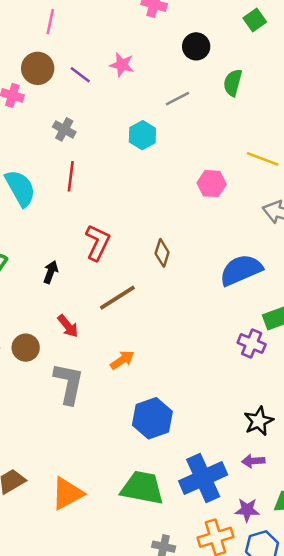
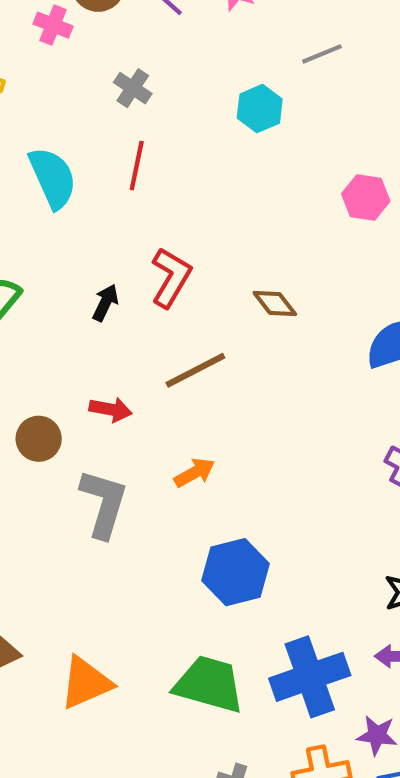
brown diamond: (162, 253) -> (275, 304), turned -60
black arrow: (51, 272) -> (105, 303), moved
red arrow: (68, 326) -> (111, 409), turned -45

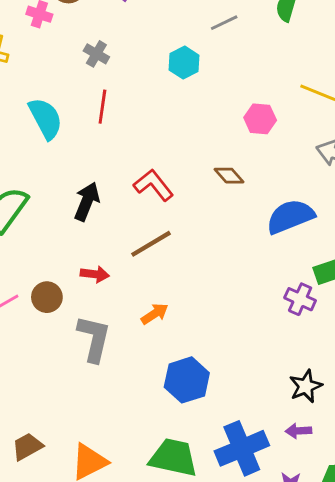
red L-shape: (171, 277) -> (153, 185), moved, turned -66
black arrow: (105, 303) -> (87, 201), size x1.5
brown diamond: (275, 304) -> (229, 176), moved

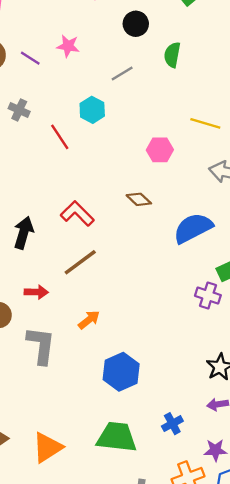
red line: (102, 107) -> (60, 137), moved, turned -36
blue cross: (242, 448) -> (172, 424), size x0.5

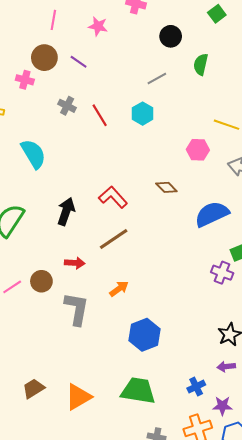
pink star: (68, 46) -> (98, 26), moved
cyan hexagon: (92, 110) -> (143, 114), moved
red line: (60, 137) -> (100, 115), moved
pink hexagon: (160, 150) -> (198, 150), moved
blue cross: (172, 424) -> (196, 387), moved

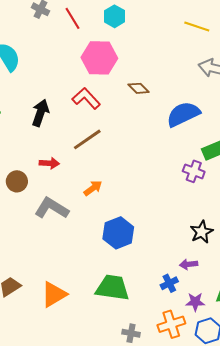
pink hexagon: (198, 150) -> (99, 58), moved, size x1.6
gray L-shape: (77, 309) -> (52, 208), turned -68
purple arrow: (226, 367) -> (189, 264), moved

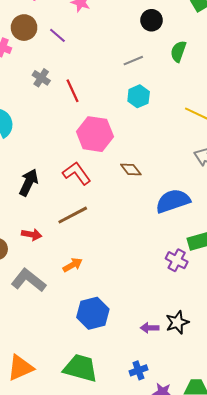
cyan hexagon: (114, 16) -> (139, 96), moved
purple arrow: (189, 264) -> (150, 328), moved

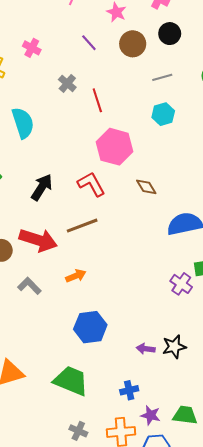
black circle: (152, 20) -> (170, 34), moved
brown circle: (24, 28) -> (133, 44), moved
red arrow: (32, 234) -> (38, 240), size x1.8
gray L-shape: (28, 280) -> (29, 286), size x0.7

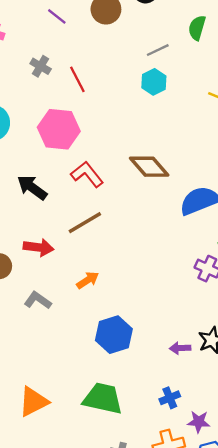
gray line: (162, 77) -> (158, 50), moved
pink hexagon: (115, 147) -> (59, 129), moved
black arrow: (42, 187) -> (32, 188), turned -76
brown diamond: (146, 187) -> (149, 167), size x1.6
red arrow: (38, 240) -> (39, 247), size x0.7

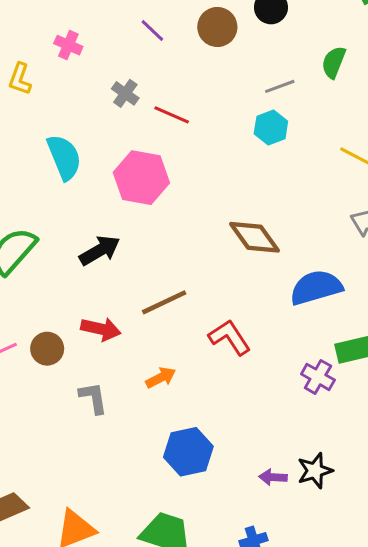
red line: (77, 79) -> (172, 115), turned -44
red L-shape: (87, 174) -> (230, 337), moved
black arrow: (32, 188) -> (100, 250), turned 108
gray L-shape: (38, 300) -> (93, 398), turned 40

